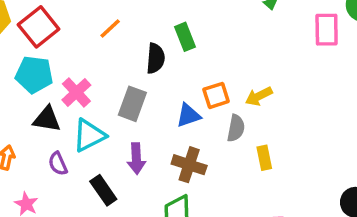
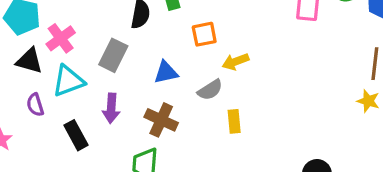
orange square: (216, 95) -> (204, 34), moved
gray semicircle: (236, 128) -> (210, 90), turned 40

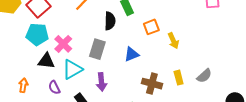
yellow arrow: (235, 62) -> (173, 41), turned -84
gray semicircle: (210, 90) -> (204, 76), moved
brown cross: (161, 120) -> (152, 84), moved

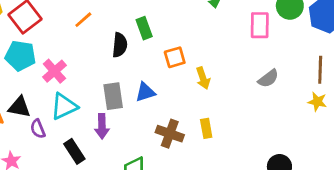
gray rectangle: (97, 49) -> (113, 96), moved, turned -30
black triangle: (46, 61) -> (19, 107), moved
gray semicircle: (204, 76) -> (268, 78), moved

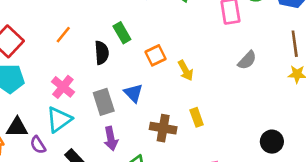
pink cross: (54, 71) -> (63, 87), moved
blue triangle: (145, 92) -> (133, 93), turned -48
purple arrow: (102, 126) -> (111, 139), moved

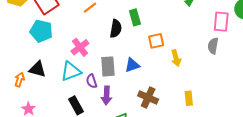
gray semicircle: (247, 60) -> (213, 46), moved, turned 133
blue triangle: (133, 93) -> (132, 65), turned 42
yellow rectangle: (197, 117) -> (189, 98), moved
purple semicircle: (38, 145) -> (92, 81), moved

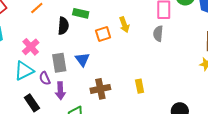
green rectangle: (135, 17) -> (81, 13), turned -56
yellow arrow: (176, 58) -> (124, 25), moved
blue triangle: (132, 65) -> (82, 59), turned -42
brown cross: (148, 97) -> (100, 89), turned -30

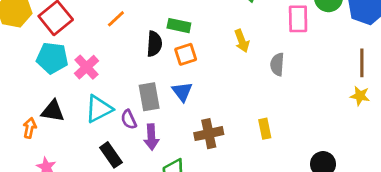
orange square: (103, 34) -> (186, 54), moved
gray semicircle: (158, 34) -> (277, 64), moved
pink cross: (31, 47) -> (86, 67), moved

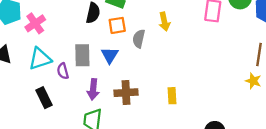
gray semicircle: (277, 64) -> (139, 39), moved
purple arrow: (151, 137) -> (93, 89), moved

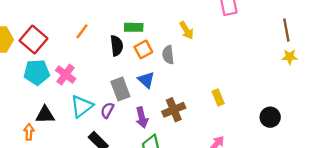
purple semicircle: (63, 71) -> (107, 110), turned 63

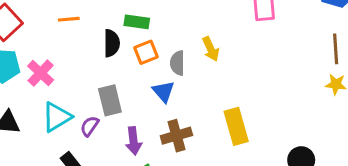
yellow arrow: (186, 30) -> (211, 49), moved
orange line: (82, 31) -> (69, 19), turned 42
blue triangle: (146, 80) -> (163, 91), moved
yellow rectangle: (218, 97) -> (236, 126), size x1.6

